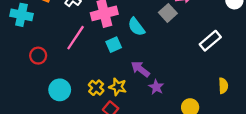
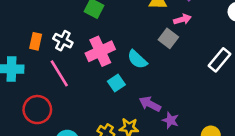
pink line: (76, 38) -> (59, 73), moved, turned -55
red circle: (38, 56) -> (37, 110), size x1.5

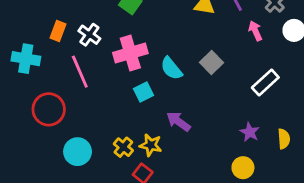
pink arrow: (182, 19) -> (255, 31), moved, turned -105
gray square: (168, 38) -> (212, 62), moved
purple star: (170, 120) -> (250, 132), moved

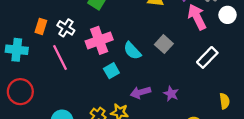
pink arrow: (255, 31) -> (197, 17), size x1.6
red circle: (49, 109) -> (20, 92), moved
purple arrow: (178, 122) -> (140, 92), turned -48
purple star: (250, 132) -> (171, 94), moved

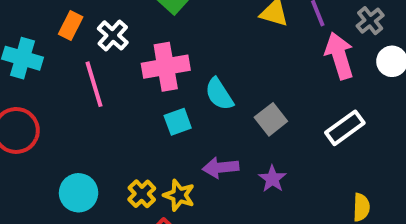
gray square: (164, 44) -> (271, 119), moved

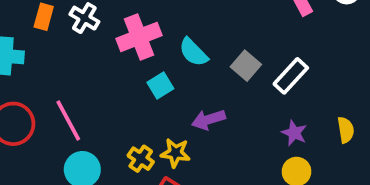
pink line: (94, 84) -> (68, 121), moved
white rectangle: (345, 128) -> (291, 76), moved
purple star: (272, 179) -> (294, 133), moved

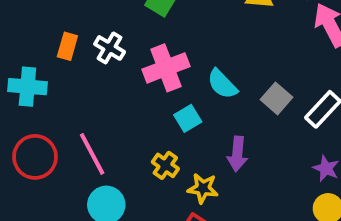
purple arrow: (209, 120) -> (237, 154), turned -68
yellow cross: (141, 159) -> (165, 165), moved

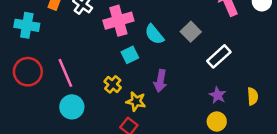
gray square: (276, 98) -> (191, 32), moved

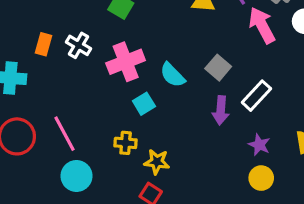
purple arrow: (160, 81) -> (221, 110), moved
yellow cross: (113, 84) -> (126, 143), turned -30

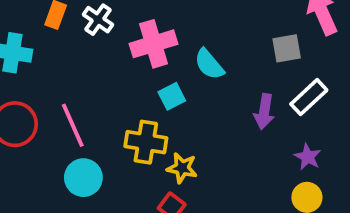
gray square: (218, 68) -> (287, 48), moved, turned 35
yellow cross: (126, 143) -> (146, 142), size x1.5

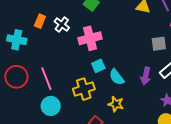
cyan semicircle: (209, 64) -> (117, 77), moved
yellow cross: (146, 142) -> (84, 89), turned -30
yellow star: (182, 168) -> (116, 104), moved

